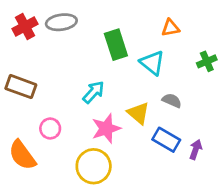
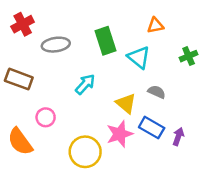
gray ellipse: (61, 22) -> (56, 45), moved
pink star: (106, 128) -> (120, 134), moved

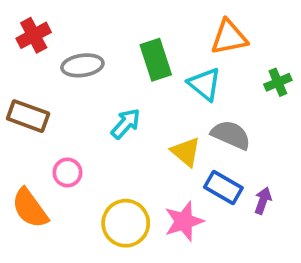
orange triangle: (155, 25) -> (229, 37), size x1.5
gray semicircle: (157, 92) -> (231, 135), size x1.5
pink star: (120, 134) -> (184, 221), moved

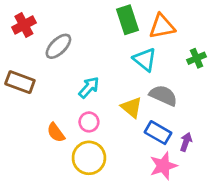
green rectangle: (156, 60) -> (127, 20), moved
gray ellipse: (82, 65) -> (58, 46), turned -36
pink circle: (67, 172) -> (89, 122), moved
orange semicircle: (30, 208) -> (56, 133), moved, size x0.7
pink star: (184, 221) -> (163, 166), moved

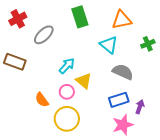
green rectangle: (127, 20) -> (80, 17), moved
yellow triangle: (131, 107) -> (84, 81), moved
blue rectangle: (158, 133) -> (119, 100), turned -48

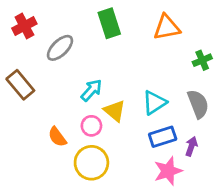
cyan triangle: (109, 45) -> (154, 103), moved, turned 48
brown rectangle: (15, 62) -> (20, 85), turned 30
gray semicircle: (123, 72) -> (198, 104), moved, turned 45

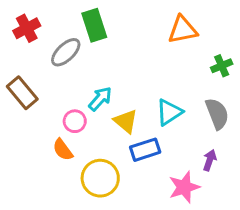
green rectangle: (109, 23) -> (94, 25), moved
pink circle: (91, 126) -> (75, 121), moved
blue rectangle: (163, 137) -> (145, 150), moved

